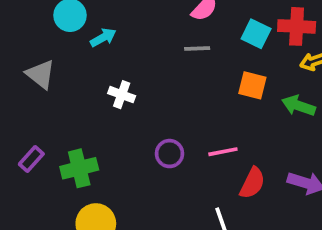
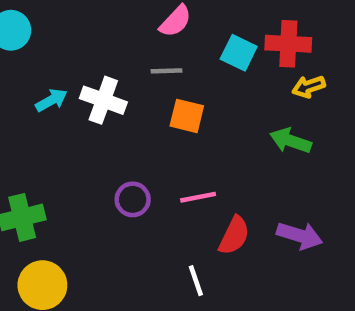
cyan arrow: (103, 37) -> (51, 100), moved
orange square: (252, 85) -> (187, 116), moved
white cross: (122, 95) -> (103, 100), moved, size x1.4

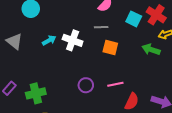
red cross: (288, 44) -> (156, 15), turned 30
green arrow: (291, 141) -> (151, 50), moved

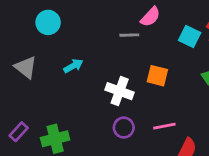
gray line: (101, 27) -> (129, 35), moved
white cross: (73, 40) -> (120, 91), moved

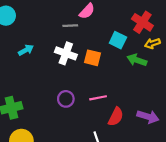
cyan square: (190, 36) -> (118, 40), moved
white cross: (120, 91) -> (66, 53), moved

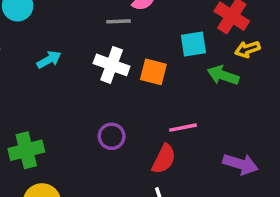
cyan square: (118, 40) -> (193, 44), turned -35
pink line: (98, 98) -> (183, 128), moved
red semicircle: (116, 117) -> (164, 159), moved

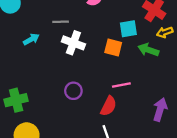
gray line: (119, 21) -> (61, 22), moved
orange square: (153, 72) -> (113, 47), moved
purple arrow: (240, 164) -> (160, 110), turned -90

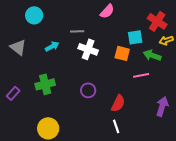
pink line: (121, 85) -> (141, 75), moved
green cross: (16, 100) -> (45, 84), moved

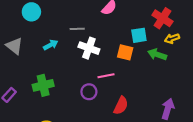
pink line: (141, 75) -> (106, 76), moved

